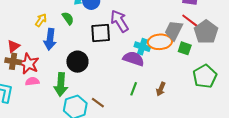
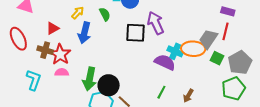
red line: (190, 21) -> (225, 31), turned 60
gray pentagon: (206, 32) -> (240, 63), moved
red triangle: (14, 46) -> (53, 28), moved
black circle: (77, 62) -> (109, 85), moved

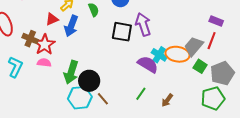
red triangle: (53, 28) -> (52, 19), moved

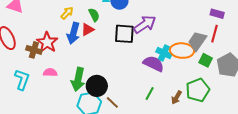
red triangle: (52, 19) -> (88, 30), moved
purple arrow: (143, 24) -> (145, 24), turned 80
red star: (45, 45) -> (47, 42), moved
green pentagon: (213, 98) -> (198, 90), moved

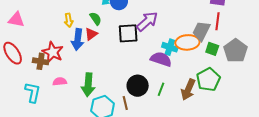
yellow arrow: (67, 13) -> (69, 20), turned 136
black circle: (97, 86) -> (138, 86), moved
brown arrow: (176, 97) -> (188, 90), size x1.5
brown line: (112, 102) -> (125, 103), turned 40

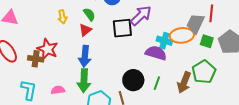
blue arrow: (78, 40) -> (85, 56), moved
pink semicircle: (60, 82) -> (58, 90), moved

